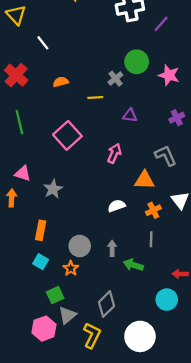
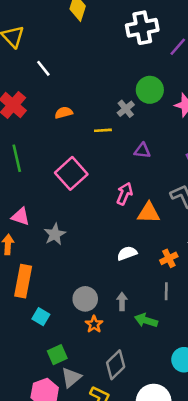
orange triangle: (144, 180) -> (149, 213), moved
orange rectangle: (41, 230) -> (23, 281), moved, size x1.4
orange star: (71, 268) -> (94, 324), moved

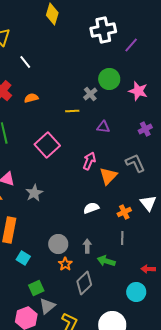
orange semicircle: (64, 113) -> (31, 98), moved
orange triangle: (149, 213) -> (108, 176), turned -48
gray diamond: (116, 365) -> (84, 283), moved

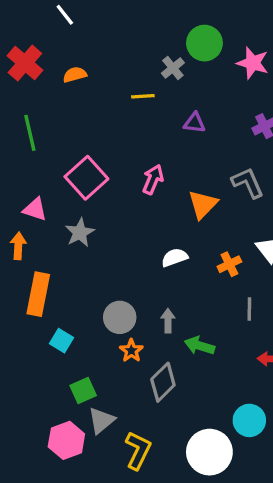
pink square: (47, 145) -> (86, 178), moved
pink arrow: (89, 161) -> (153, 179), moved
gray line: (122, 238) -> (249, 309), moved
cyan circle: (136, 292) -> (249, 420), moved

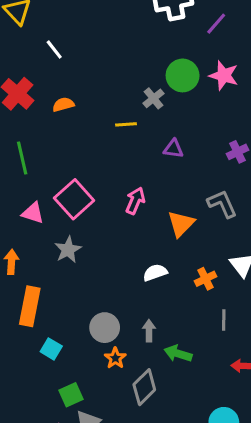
pink star: (253, 63) -> (224, 75), moved
pink triangle: (35, 209) -> (33, 213), moved

